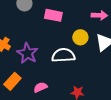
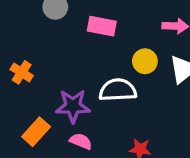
purple star: (27, 53) -> (73, 106), moved, turned -30
pink semicircle: (40, 87) -> (81, 141), turned 48

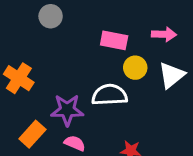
pink rectangle: (102, 26) -> (114, 40), moved
orange cross: (22, 72) -> (19, 78), size x1.4

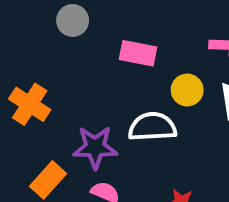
pink rectangle: (114, 40) -> (138, 53), moved

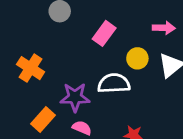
pink rectangle: (138, 53) -> (104, 33), turned -65

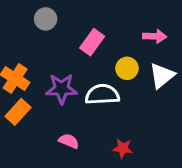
purple star: (75, 97) -> (62, 89), moved
orange rectangle: (43, 119) -> (18, 112), moved

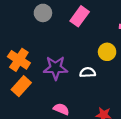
pink rectangle: (92, 42) -> (80, 16), moved
white semicircle: (102, 94) -> (88, 72), size x0.6

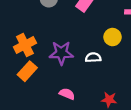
orange cross: (19, 60) -> (25, 45), turned 30

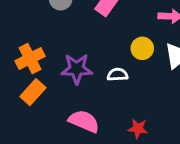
pink semicircle: (67, 94) -> (84, 121), size x1.5

